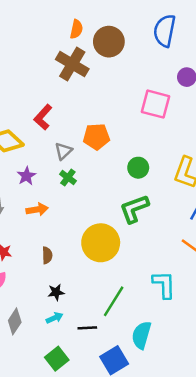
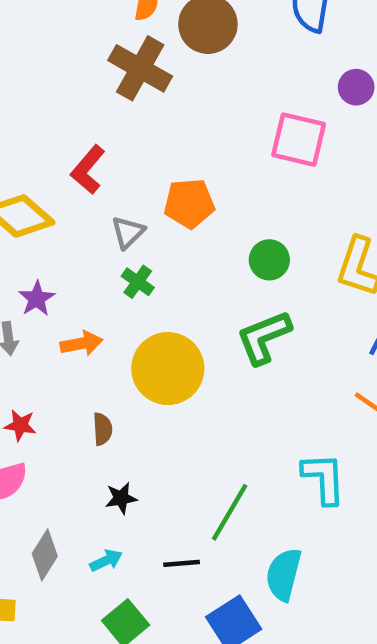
purple star: (26, 176) -> (37, 299), moved
yellow circle: (101, 243) -> (168, 369), moved
cyan arrow: (55, 318) -> (106, 561), moved

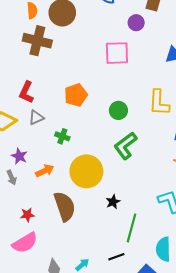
gray triangle: (128, 232) -> (36, 118), moved, turned 35
brown semicircle: (102, 429) -> (65, 206), size x2.0
black star: (121, 498) -> (113, 202), moved

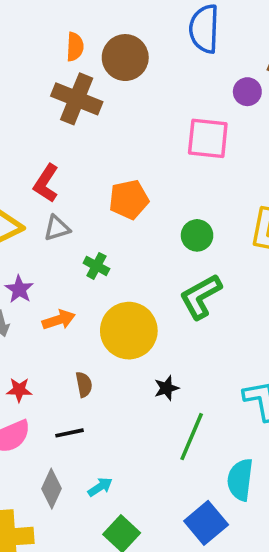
brown semicircle: (65, 206) -> (84, 384), size x0.5
black line: (116, 257) -> (70, 433), moved

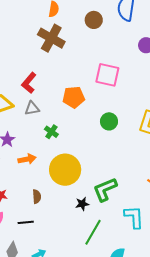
brown circle: (125, 58) -> (94, 20), moved, size x0.7
pink square: (208, 138) -> (107, 75), moved
green L-shape: (201, 296) -> (105, 189), moved

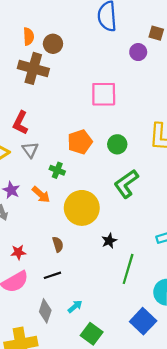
brown circle: (94, 20) -> (53, 44), moved
orange pentagon: (74, 97) -> (80, 142), moved
gray triangle: (32, 108) -> (30, 150), turned -42
orange arrow: (27, 159) -> (41, 195), moved, turned 66
green L-shape: (105, 189) -> (126, 184), moved

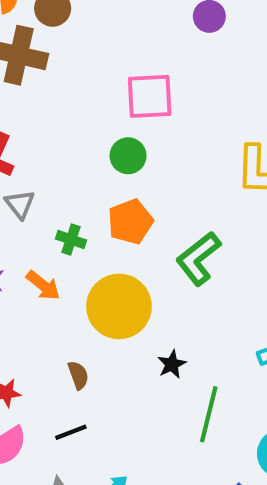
orange pentagon: (80, 142) -> (130, 222), moved
green circle: (117, 144) -> (128, 156), moved

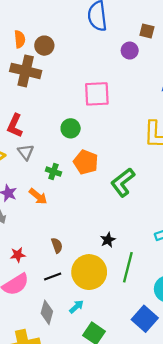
green circle: (128, 156) -> (71, 128), moved
orange pentagon: (130, 222) -> (86, 162), turned -30
yellow circle: (119, 306) -> (89, 272), moved

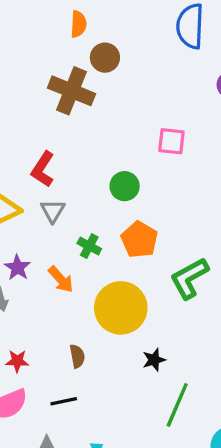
orange semicircle: (20, 39) -> (78, 24), moved
pink square: (97, 94) -> (171, 141), size x0.7
yellow circle: (89, 272) -> (121, 308), moved

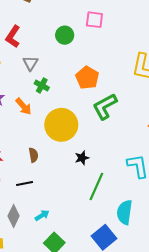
green circle: (125, 186) -> (65, 35), moved
gray triangle: (53, 211) -> (30, 63), moved
orange pentagon: (139, 240) -> (87, 78), moved

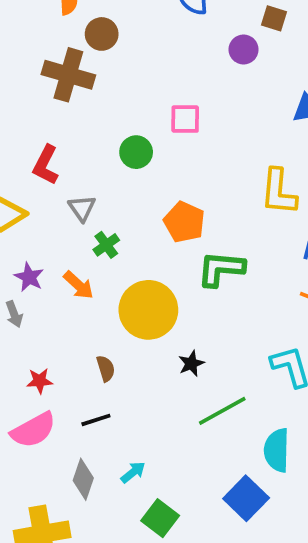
green cross: (42, 85) -> (106, 245), turned 32
green L-shape: (105, 106) -> (221, 269), turned 40
green line: (96, 187) -> (222, 411), turned 44

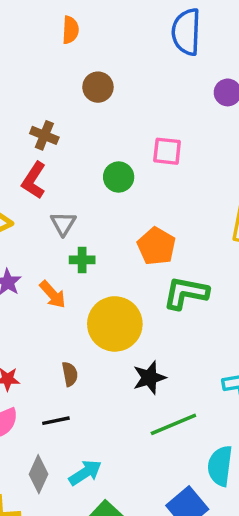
brown circle: (102, 34) -> (98, 87), moved
brown cross: (68, 75) -> (44, 135), moved, size x0.6
green cross: (106, 245) -> (82, 260), turned 30
black star: (191, 364) -> (149, 378), size x1.4
cyan arrow: (133, 472) -> (85, 473), size x1.4

